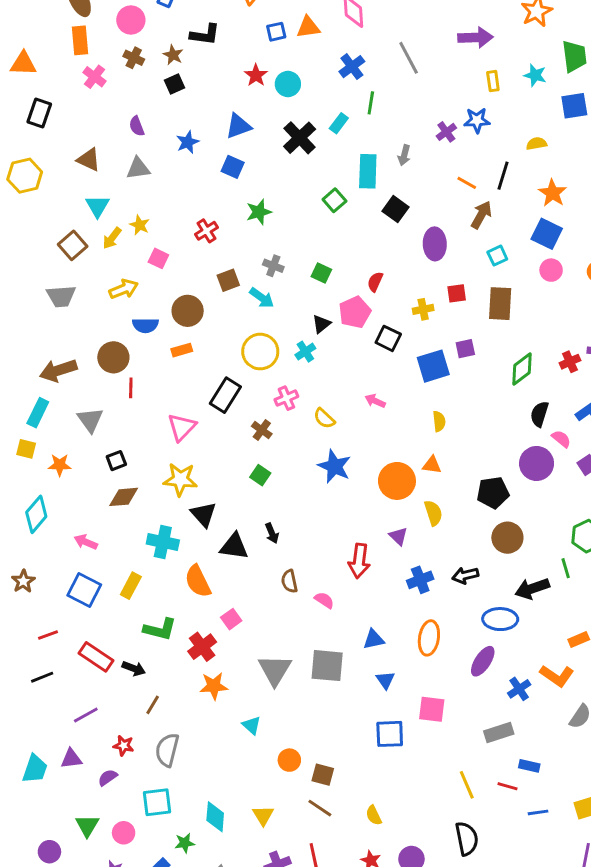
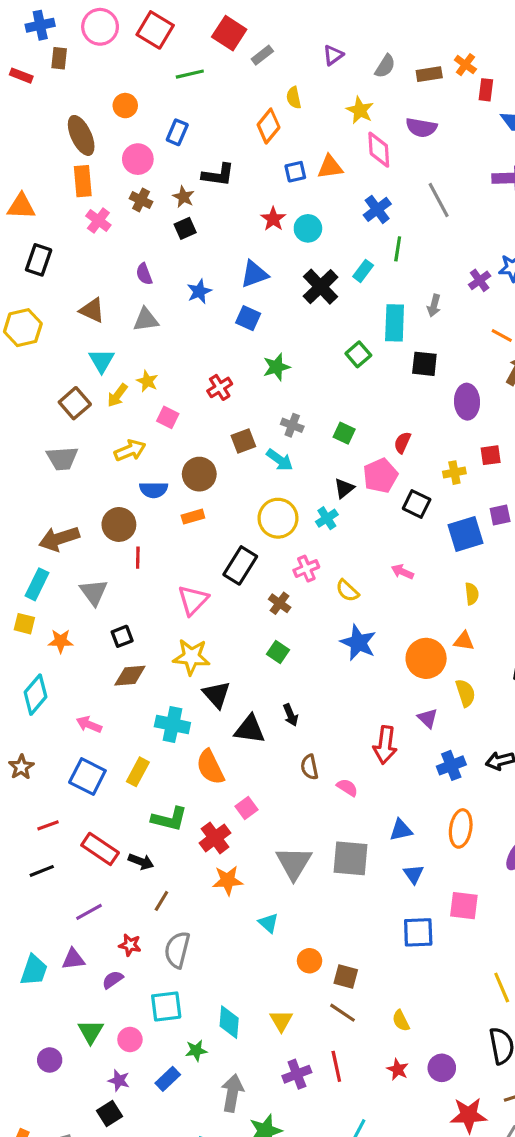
black square: (395, 209) -> (424, 364), turned -30

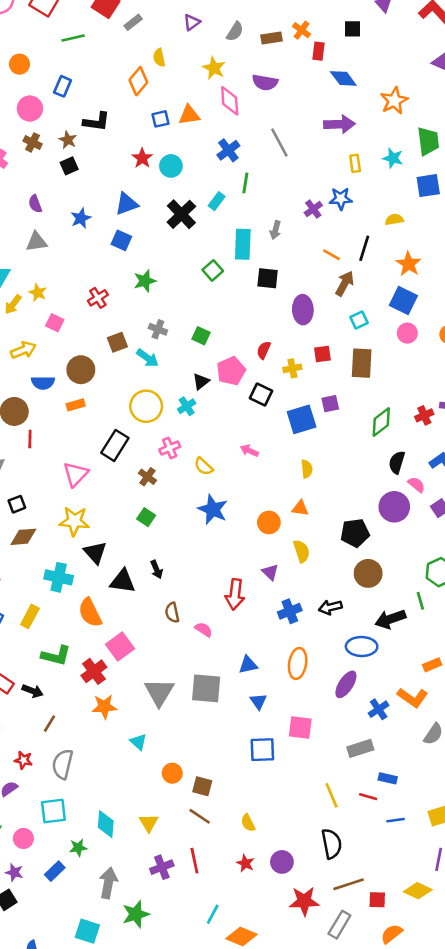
red semicircle: (402, 443) -> (264, 350), moved
orange circle: (426, 658) -> (269, 522), size x0.7
pink square: (247, 808) -> (120, 647), size x1.5

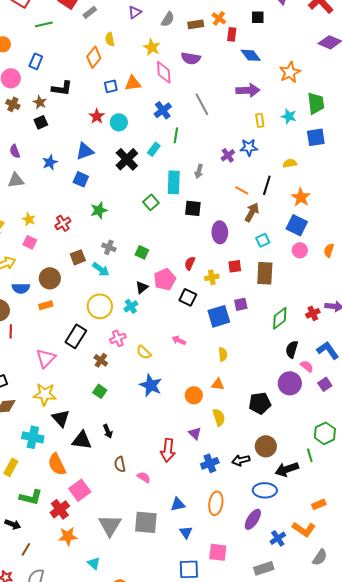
yellow star: (38, 293) -> (29, 219), moved
brown circle: (368, 573) -> (266, 446), moved

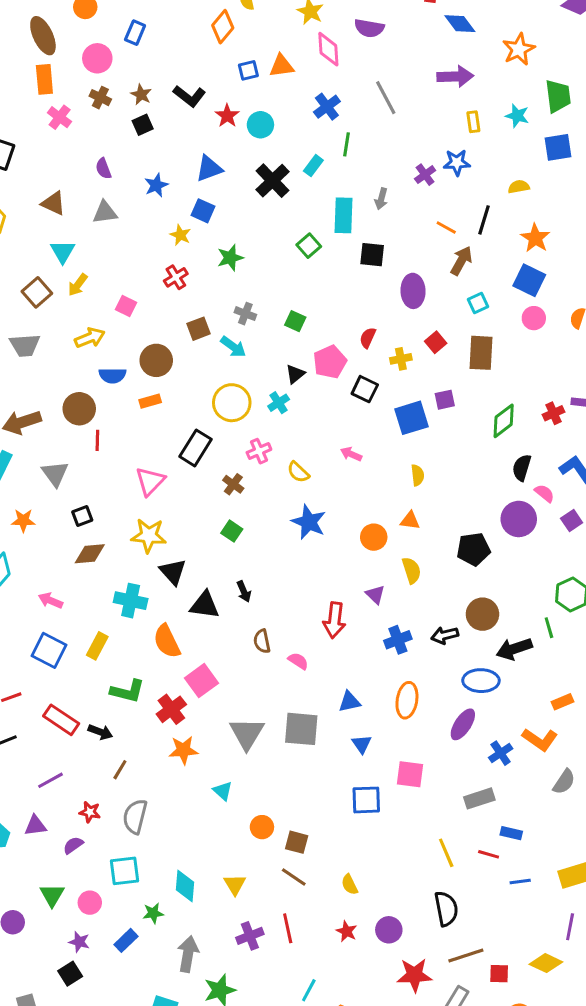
black L-shape: (62, 88) -> (189, 96), moved, turned 30
yellow star: (29, 219) -> (180, 235), moved
red square: (235, 266) -> (436, 342), turned -32

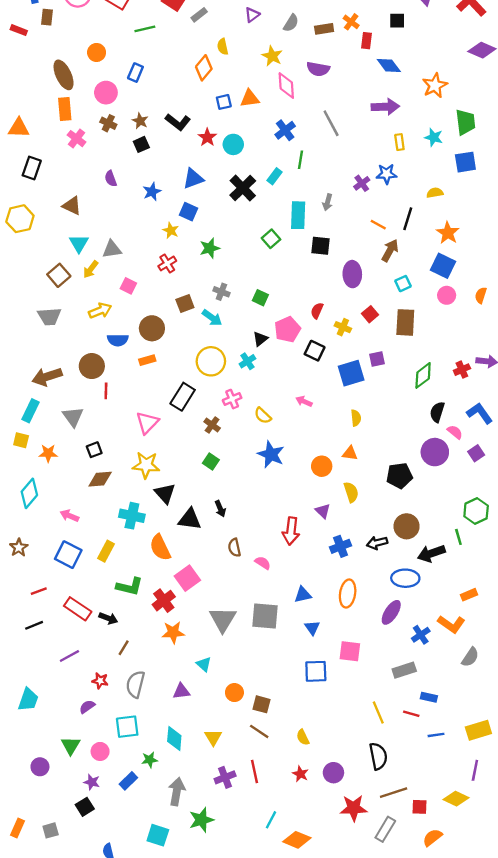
gray triangle: (105, 212) -> (112, 249), moved
yellow cross: (401, 359) -> (343, 327), turned 35
purple triangle: (35, 826) -> (181, 691), moved

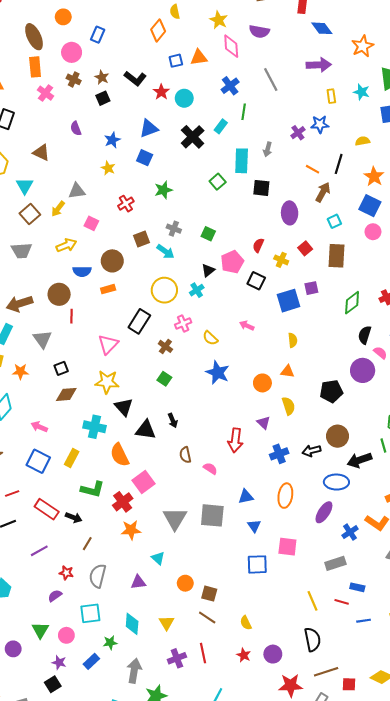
yellow star: (171, 230) -> (108, 168), moved
cyan triangle: (79, 243) -> (25, 186), moved

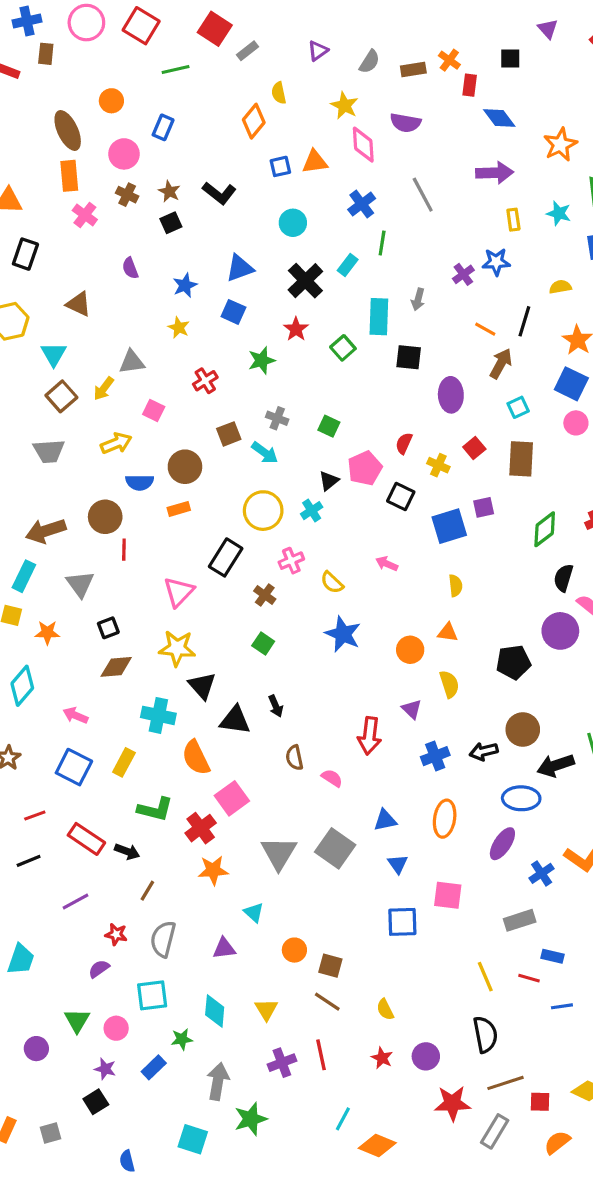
red star: (161, 92) -> (296, 329), moved
gray square: (212, 515) -> (335, 848), turned 30

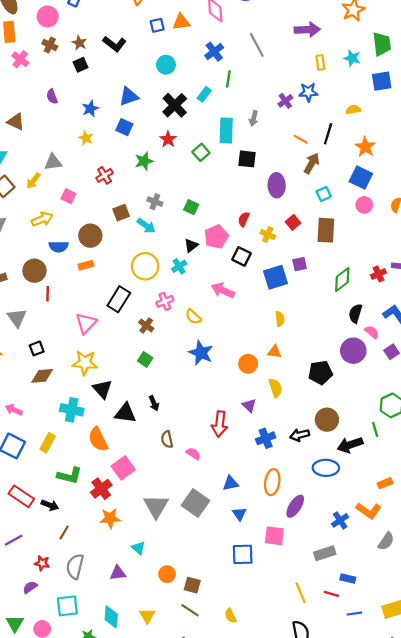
pink arrow: (387, 564) -> (223, 290), moved, size x1.5
purple ellipse: (502, 844) -> (295, 506), moved

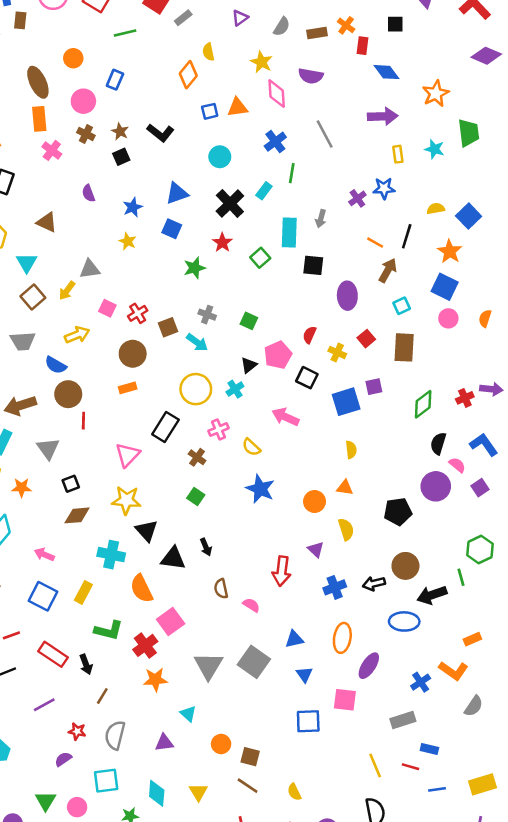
blue square: (382, 81) -> (469, 216), moved, turned -35
red cross: (105, 175) -> (138, 313), moved
blue semicircle: (59, 247) -> (56, 365), moved, turned 30
black arrow: (50, 505) -> (86, 664), turned 49

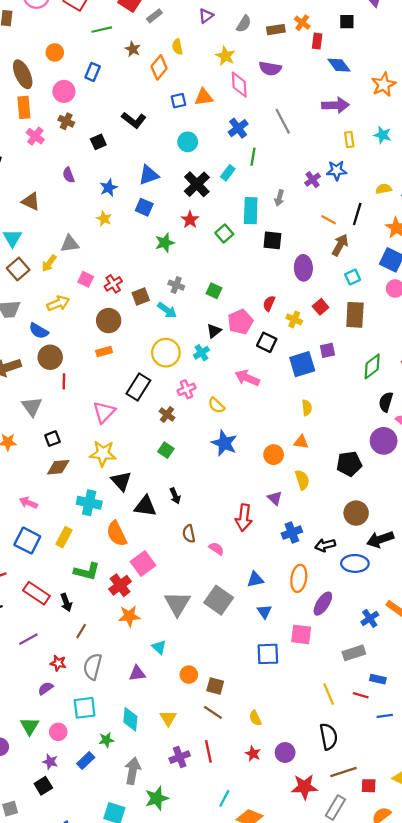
brown star: (120, 131) -> (133, 49), moved
black arrow: (374, 584) -> (325, 545), moved

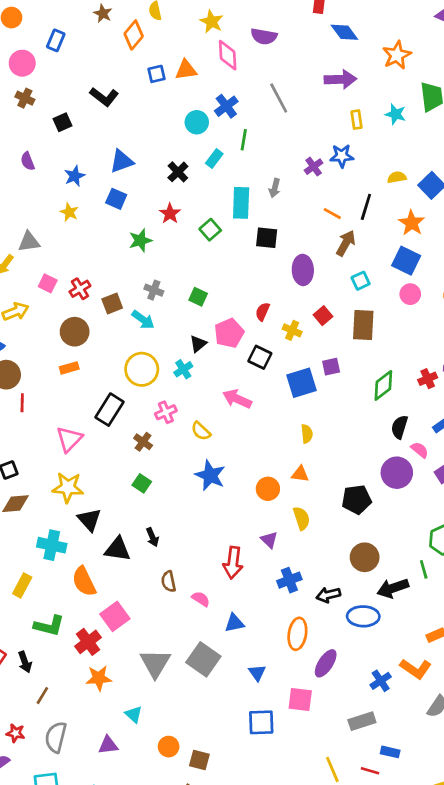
cyan circle: (188, 142) -> (197, 122), moved
black cross: (197, 184) -> (178, 172), size x0.7
blue triangle: (255, 579) -> (234, 623), moved

